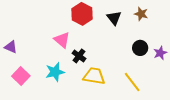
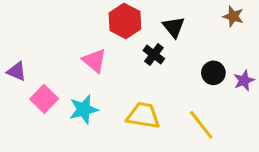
brown star: (141, 14) -> (233, 16), moved
black cross: (79, 56) -> (154, 55), moved
pink square: (21, 76) -> (44, 99), moved

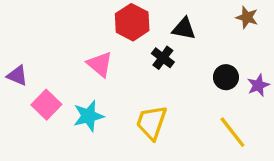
black triangle: (174, 27) -> (184, 29), turned -40
yellow trapezoid: (143, 116) -> (152, 122), turned -80
yellow line: (201, 125) -> (232, 132), moved

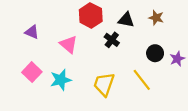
brown star: (247, 17) -> (156, 18), moved
purple triangle: (17, 76) -> (32, 32), moved
yellow line: (232, 132) -> (142, 80), moved

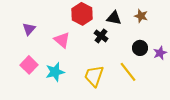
purple triangle: (32, 32) -> (29, 29), turned 48

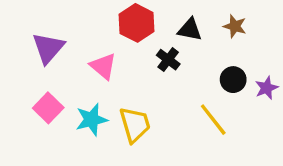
purple triangle: (29, 29) -> (48, 48), size x1.5
yellow trapezoid: (94, 76) -> (135, 125), moved, turned 145

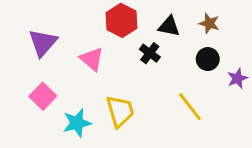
black circle: (233, 80) -> (208, 59), moved
cyan star: (92, 120) -> (77, 123), moved

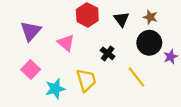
black triangle: (169, 26) -> (121, 19), turned 42
black cross: (150, 53) -> (108, 53), moved
black circle: (208, 59) -> (149, 43), size x1.5

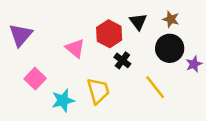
red hexagon: (87, 15) -> (109, 34), moved
purple triangle: (31, 31) -> (21, 35), moved

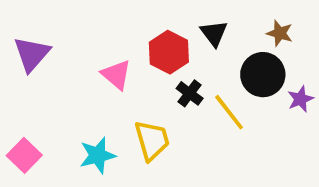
brown star: (171, 19) -> (280, 33), moved
pink square: (35, 79) -> (24, 155), moved
yellow line: (155, 87) -> (229, 112), moved

